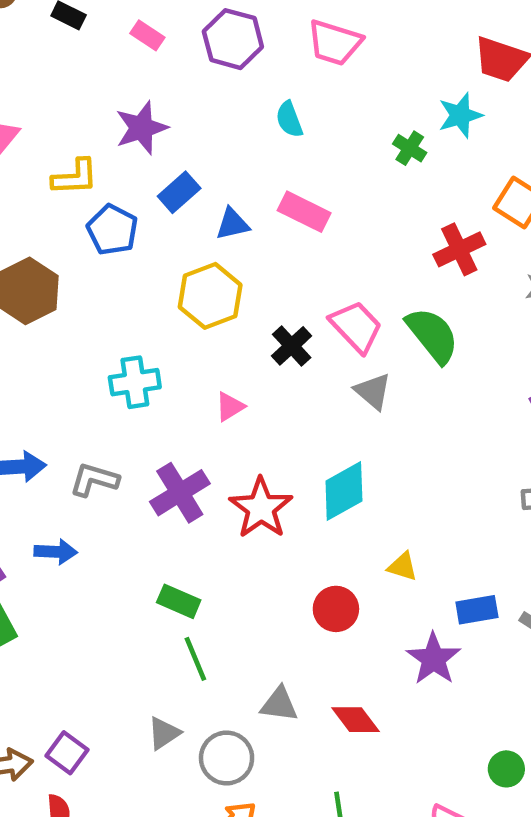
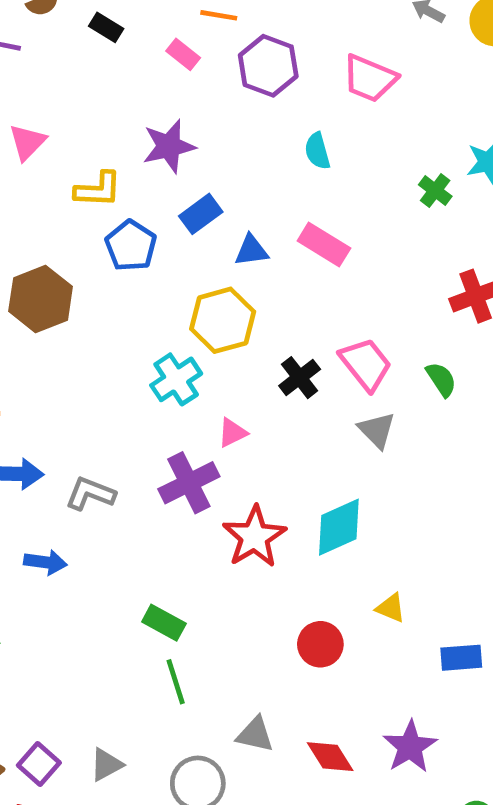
green semicircle: (432, 335) -> (441, 379), size x0.6
cyan cross: (135, 382) -> (176, 379), moved, turned -30
purple cross: (180, 493) -> (189, 483), moved
purple star: (434, 659) -> (410, 747), moved
gray triangle: (164, 733) -> (106, 765), moved

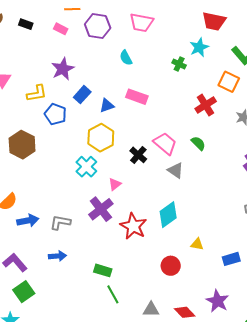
blue arrow: (45, 562) -> (58, 256), moved

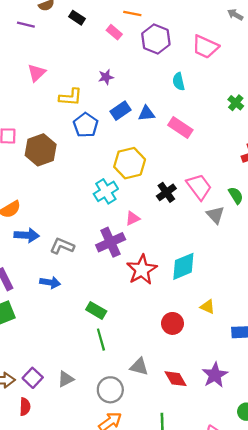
purple star: (63, 69) -> (106, 77), size x0.6
blue triangle: (107, 106) -> (146, 113), moved
gray triangle: (176, 170) -> (215, 215), moved

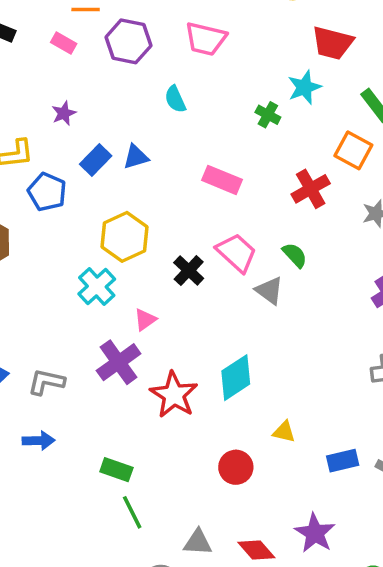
pink rectangle: (180, 128) -> (222, 180), moved

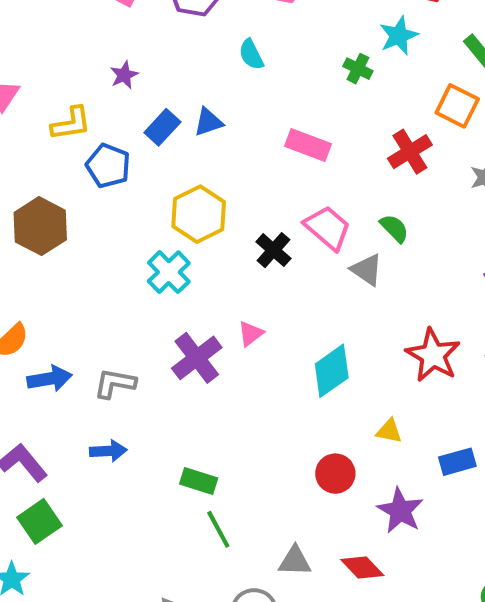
pink triangle: (145, 320) -> (251, 334), moved
red star: (174, 395) -> (433, 355), moved
purple star: (315, 533) -> (400, 511), moved

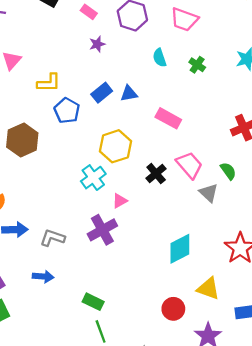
green cross: (358, 69) -> (197, 65), moved
purple star: (124, 75) -> (97, 44), moved
pink rectangle: (308, 145) -> (168, 118), moved
pink triangle: (251, 334) -> (120, 201), moved
yellow triangle: (389, 431) -> (208, 289), size x1.5

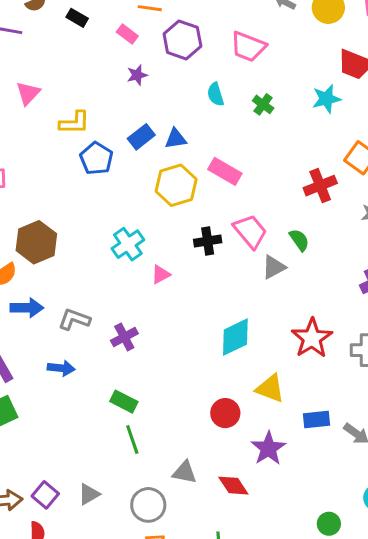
brown hexagon: (22, 140) -> (36, 242), moved
yellow hexagon: (115, 146) -> (176, 185), moved
black cross: (156, 174) -> (208, 241), turned 30
gray triangle: (209, 193) -> (274, 267), turned 48
purple cross: (102, 230) -> (124, 337), moved, size x0.7

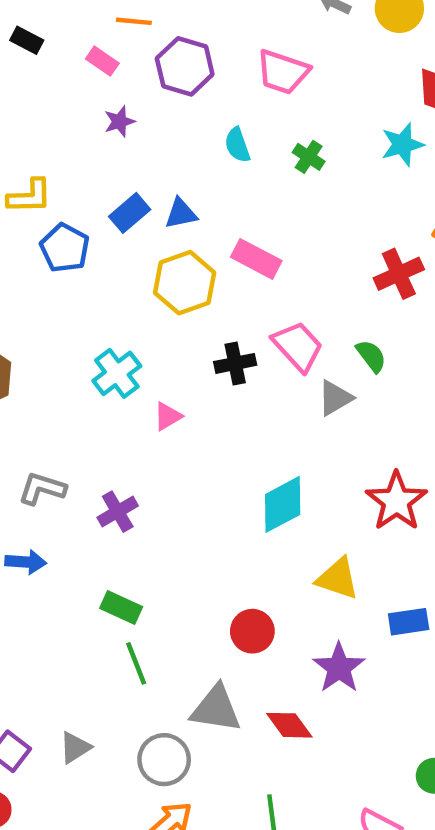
red circle: (225, 413) -> (252, 631), moved
gray triangle: (185, 472) -> (216, 709), size x1.4

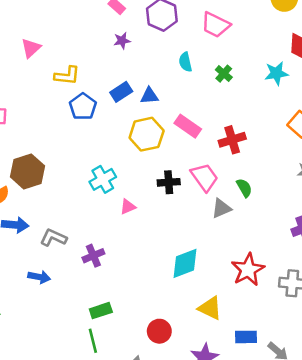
red cross: (399, 274) -> (232, 140), moved
green rectangle: (121, 608) -> (101, 311), moved, turned -50

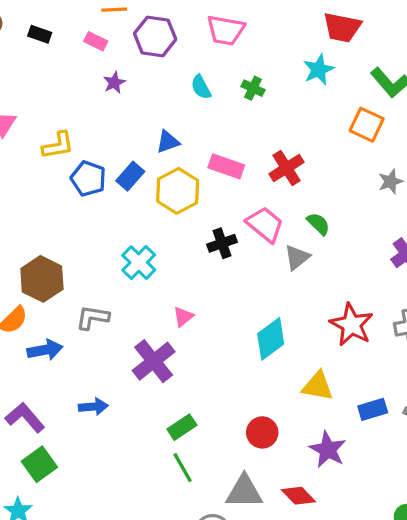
blue rectangle: (121, 92) -> (130, 176), moved
pink triangle: (128, 207) -> (183, 317), moved
gray L-shape: (53, 238) -> (93, 318), moved
purple cross: (93, 256) -> (154, 361), size x1.5

